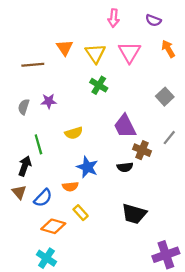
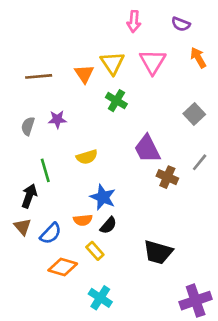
orange triangle: (65, 48) -> (84, 74), moved
black semicircle: (125, 167) -> (108, 225), moved, turned -42
cyan cross: (46, 258) -> (100, 298), moved

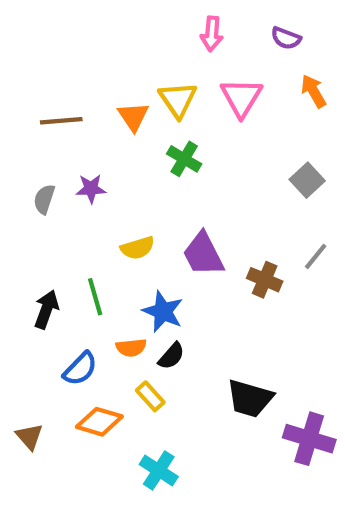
purple trapezoid: (147, 149) -> (203, 254), moved
green line: (45, 170) -> (95, 297), moved
brown triangle: (22, 227) -> (29, 437), moved
purple cross: (196, 301) -> (309, 439), moved, turned 36

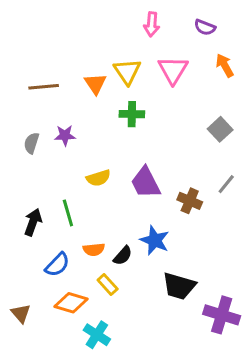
green cross: (184, 159) -> (132, 114), turned -30
blue star: (163, 312) -> (155, 240), moved
cyan cross: (159, 470) -> (97, 335), moved

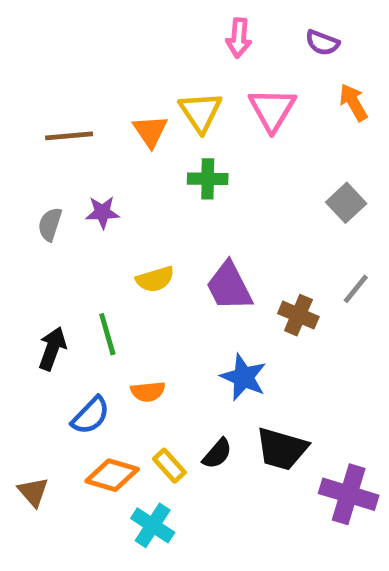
black semicircle: (123, 256) -> (217, 454), moved
yellow rectangle: (108, 284) -> (169, 466), moved

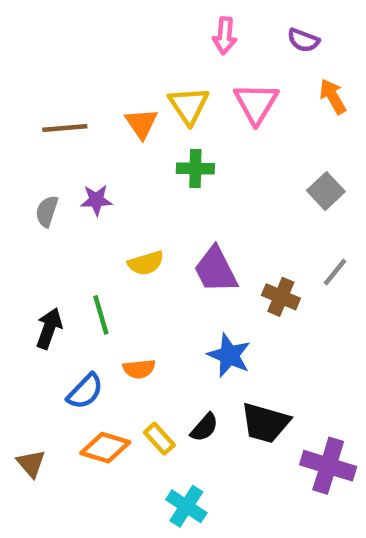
cyan cross: (153, 525) -> (186, 506), moved

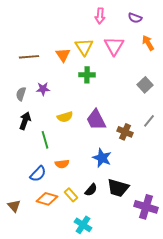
black arrow: (49, 328) -> (25, 121), moved

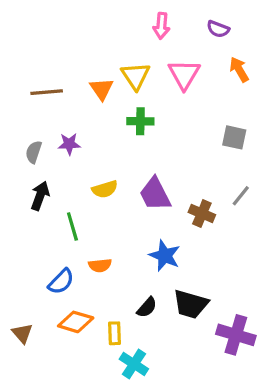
gray square: (145, 85) -> (234, 137), turned -35
yellow rectangle: (71, 195) -> (115, 333), moved, turned 40

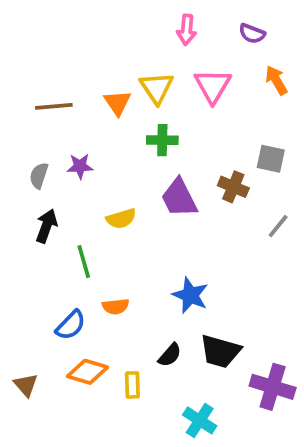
purple trapezoid: (155, 194) -> (179, 198), moved
brown cross: (202, 214) -> (233, 187), moved
cyan cross: (134, 364) -> (200, 420), moved

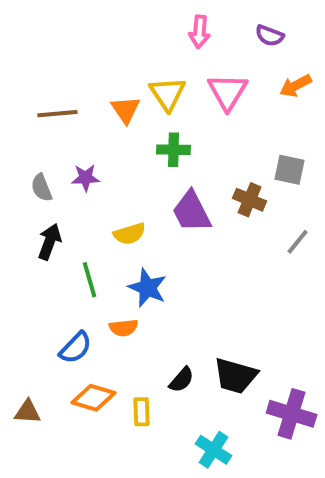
orange arrow: (276, 80) -> (296, 86), turned -88
gray semicircle: (39, 176) -> (41, 188), turned -40
blue star: (190, 295) -> (147, 288), moved
brown triangle: (26, 385) -> (27, 412), turned -45

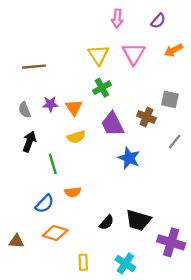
purple semicircle: (270, 36) -> (158, 21), turned -70
orange triangle: (125, 110) -> (74, 108), moved
green cross: (174, 150) -> (102, 88), turned -30
blue star: (147, 288) -> (129, 158), moved
yellow rectangle: (141, 412) -> (83, 262), moved

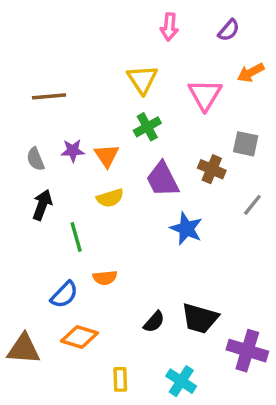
pink triangle: (134, 54) -> (205, 95), moved
brown triangle: (16, 241) -> (24, 349), size x1.5

